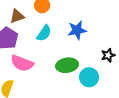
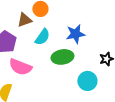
brown triangle: (17, 16) -> (24, 20), moved
green ellipse: (67, 65) -> (62, 57), moved

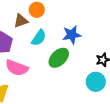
green ellipse: (62, 57) -> (59, 58), turned -35
cyan circle: (87, 81) -> (96, 82), moved

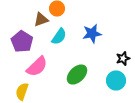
green ellipse: (59, 58) -> (77, 75), moved
pink semicircle: (17, 68) -> (37, 67), turned -65

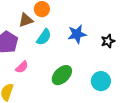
black star: (123, 59) -> (108, 41), moved
pink semicircle: (37, 67) -> (22, 67), size x0.6

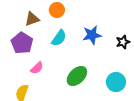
brown triangle: (26, 20) -> (32, 19), moved

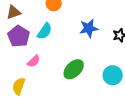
brown triangle: (32, 19) -> (14, 12), moved
cyan semicircle: (59, 38) -> (45, 31), moved

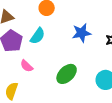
pink semicircle: (34, 61) -> (27, 66), turned 88

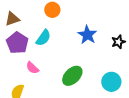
blue star: (82, 33) -> (87, 35), turned -30

